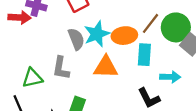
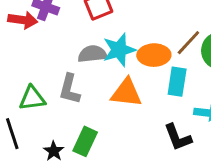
gray semicircle: (76, 39) -> (92, 54), turned -80

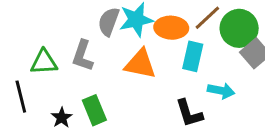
gray semicircle: (92, 54) -> (109, 22), turned -68
green rectangle: (85, 141) -> (94, 110), turned -52

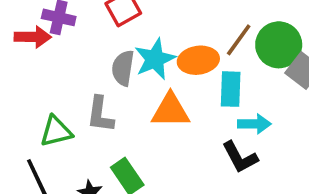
cyan arrow: (221, 91) -> (254, 124), moved

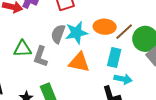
orange ellipse: (198, 60) -> (105, 27), moved
green triangle: (56, 131) -> (22, 49), moved

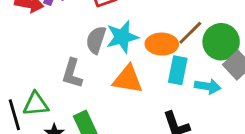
orange ellipse: (105, 27) -> (162, 44), moved
green triangle: (22, 49) -> (36, 104), moved
cyan arrow: (123, 79) -> (208, 86), moved

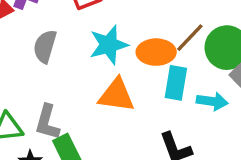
gray semicircle: (96, 40) -> (45, 46), moved
gray L-shape: (72, 73) -> (47, 122), moved

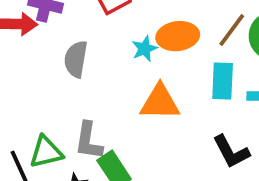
cyan star: (109, 45) -> (145, 49), size x0.6
orange ellipse: (156, 52) -> (178, 36), moved

